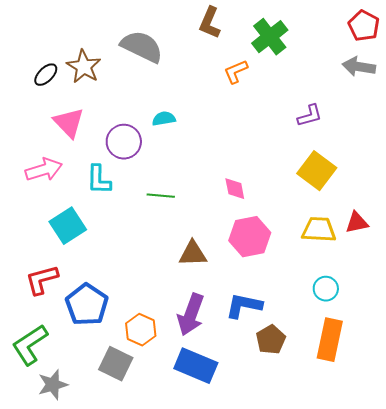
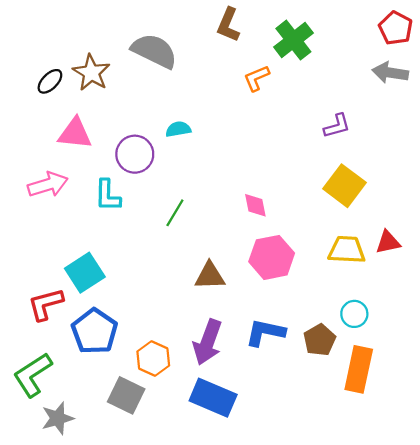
pink triangle: (69, 123) -> (75, 134), turned -40
green line: (161, 196) -> (175, 213), turned -64
cyan square: (68, 226) -> (85, 273), moved
brown pentagon: (271, 340) -> (320, 340), moved

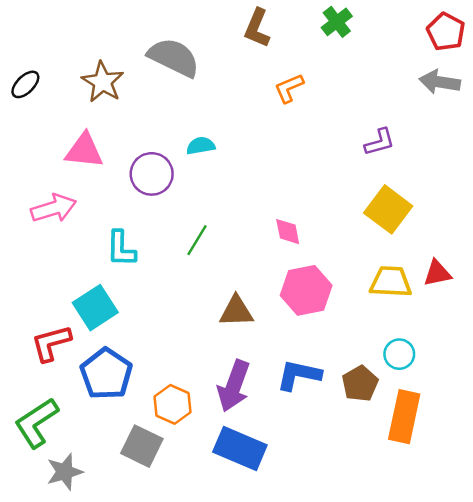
green cross: (293, 40) -> (337, 22), moved, size x0.7
black ellipse: (50, 81) -> (25, 84), moved
cyan L-shape: (108, 195) -> (121, 249), moved

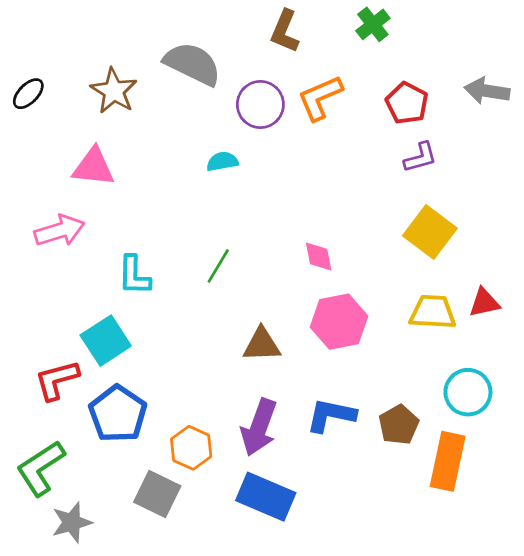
red pentagon: (446, 32) -> (407, 103), moved
orange L-shape: (289, 88) -> (320, 98), size x1.4
purple circle: (152, 174) -> (260, 104), moved
cyan circle: (399, 354) -> (468, 392), moved, size x1.4

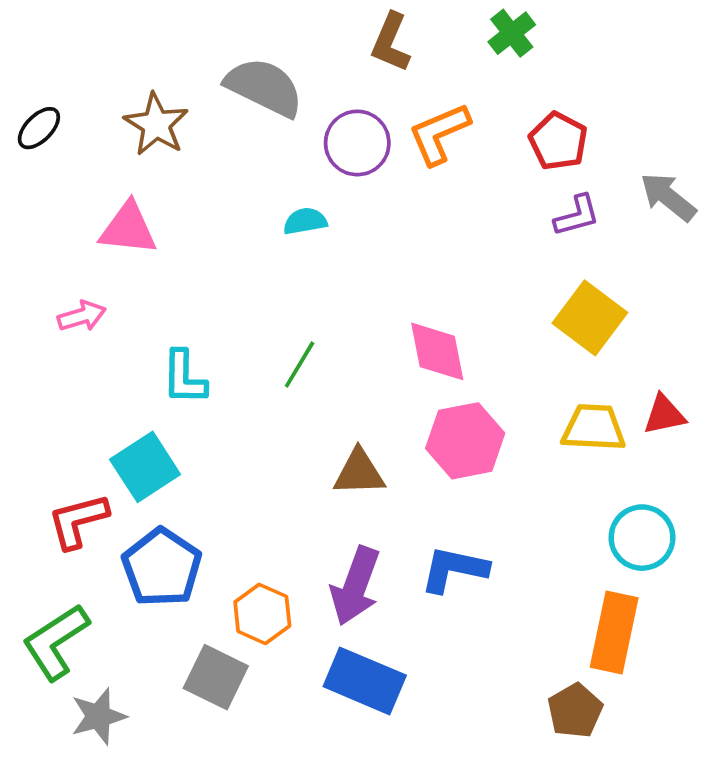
gray arrow: (487, 91) -> (668, 197), moved, turned 30
pink arrow: (60, 231) -> (82, 316), size x0.7
pink diamond: (319, 256) -> (437, 351), size x1.5
brown pentagon: (399, 425) -> (575, 711), moved

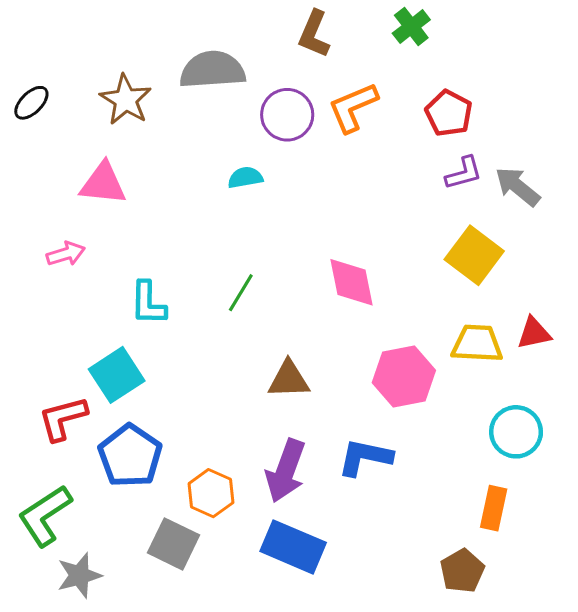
gray semicircle: (264, 87) -> (212, 70), turned -30
gray arrow: (668, 197) -> (518, 187), moved
pink hexagon: (465, 441) -> (404, 376), moved
orange rectangle: (614, 632) -> (494, 508), size x0.7

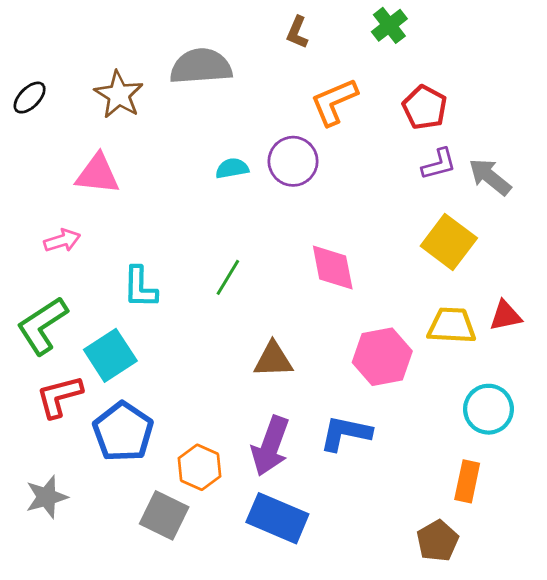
brown L-shape: (314, 34) -> (297, 32), size x0.7
purple circle: (287, 115) -> (293, 161), moved
green L-shape: (45, 516) -> (42, 326), moved
gray star: (79, 575) -> (47, 497), moved

